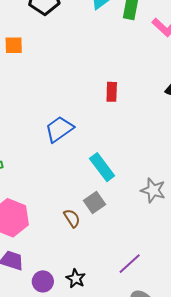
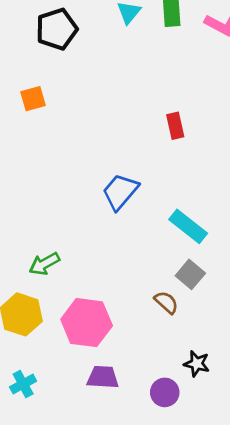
black star: (76, 278) -> (197, 364), moved
purple circle: (43, 281) -> (165, 392), moved

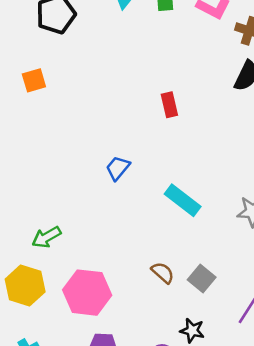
blue trapezoid: (120, 192) -> (118, 168), size x0.7
gray square: (190, 274) -> (202, 278), moved

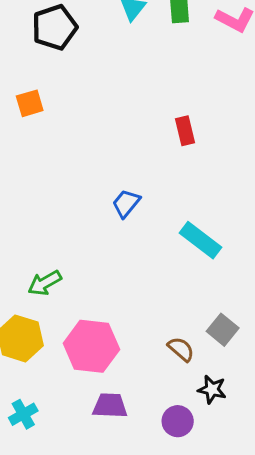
brown semicircle: (163, 273) -> (181, 349), moved

